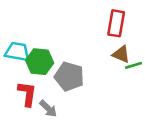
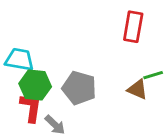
brown triangle: (121, 54) -> (137, 89), moved
green hexagon: (40, 62) -> (35, 85), moved

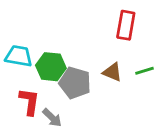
green hexagon: (35, 85) -> (51, 67), moved
brown triangle: (137, 89) -> (112, 72), moved

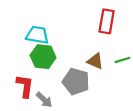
cyan trapezoid: (19, 56) -> (37, 35), moved
gray pentagon: (75, 83) -> (76, 82), moved

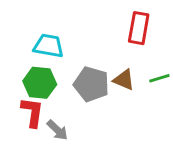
green hexagon: (43, 57) -> (40, 83), moved
gray pentagon: (76, 82) -> (91, 84), moved

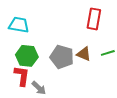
cyan trapezoid: (49, 46) -> (19, 25), moved

